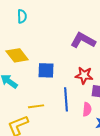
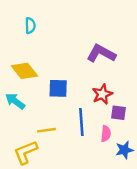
red star: (84, 75) -> (102, 94), turned -30

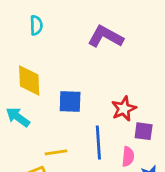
purple L-shape: (101, 53) -> (105, 37), moved
yellow diamond: (24, 71) -> (29, 80), turned 36

